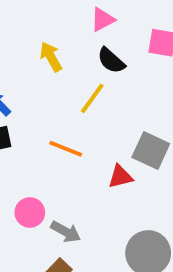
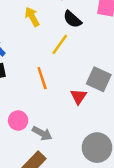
orange line: (66, 149) -> (42, 78), turned 50
red triangle: (120, 177) -> (78, 97), turned -42

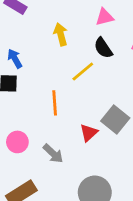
gray arrow: (42, 133) -> (53, 154), moved

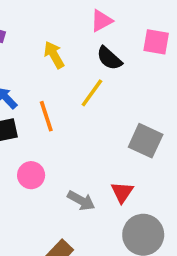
orange line: (55, 103) -> (46, 116), moved
red triangle: (89, 133) -> (122, 192), moved
pink circle: (17, 142) -> (31, 175), moved

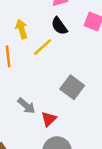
yellow arrow: (54, 55) -> (22, 29), moved
gray arrow: (81, 201) -> (26, 106), moved

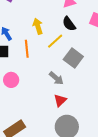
gray square: (72, 87) -> (73, 58), moved
gray arrow: (26, 106) -> (56, 78), moved

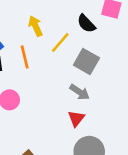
black semicircle: (69, 24) -> (86, 24), moved
gray arrow: (56, 78) -> (80, 92), moved

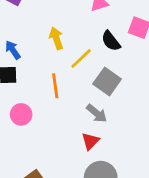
orange line: (25, 57) -> (55, 86), moved

